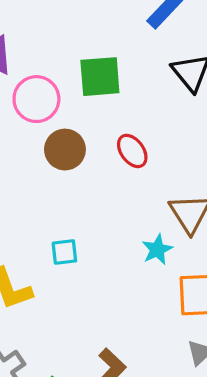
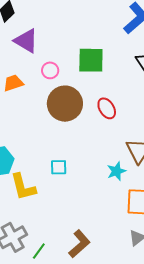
pink circle: (36, 99) -> (50, 70), size x0.6
brown circle: (65, 150) -> (65, 104), size x1.4

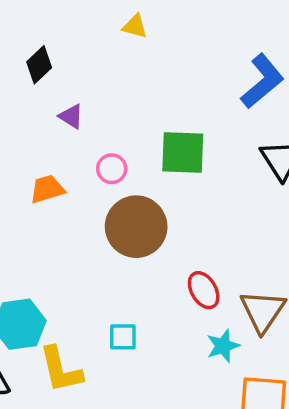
purple triangle: (26, 41) -> (71, 116), size x0.6
red ellipse: (107, 108) -> (204, 290), moved

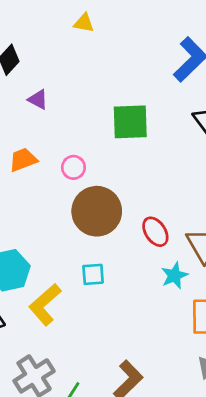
pink circle: (112, 169) -> (73, 167), moved
brown circle: (136, 227) -> (97, 211), moved
yellow L-shape: (61, 370) -> (45, 305), turned 66

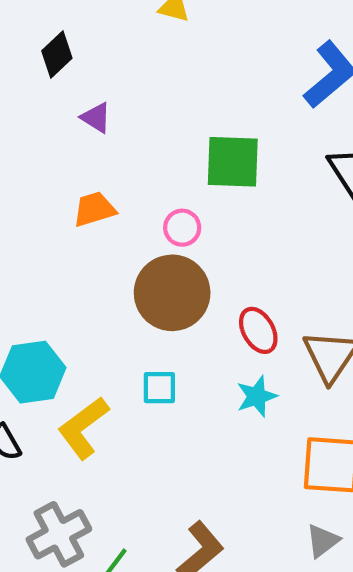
orange trapezoid: (23, 160) -> (94, 209), moved
pink circle: (73, 167) -> (182, 228), moved
cyan star: (174, 275) -> (257, 396), moved

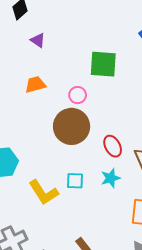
cyan square: (159, 388) -> (75, 181), moved
yellow L-shape: (83, 428) -> (43, 192), moved, turned -88

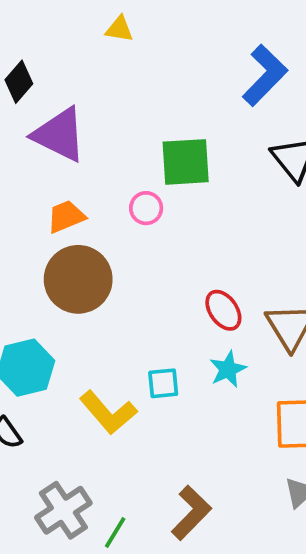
purple triangle: (38, 40) -> (59, 135), size x2.0
pink circle: (78, 95) -> (146, 208), moved
brown circle: (72, 126) -> (78, 279), moved

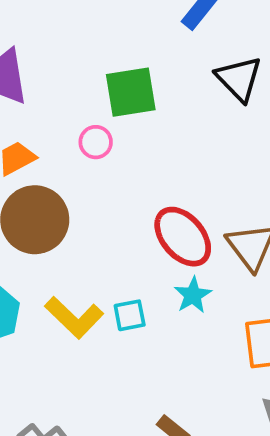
red ellipse: (223, 310) -> (183, 237), size x1.5
yellow L-shape: (108, 413) -> (74, 317), moved

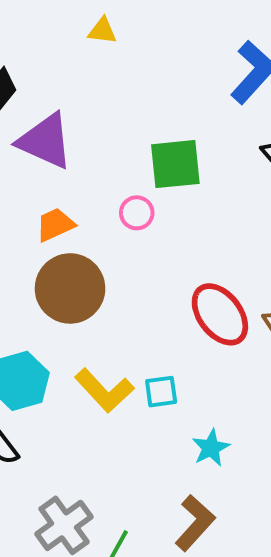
cyan star: (193, 295) -> (211, 448), moved

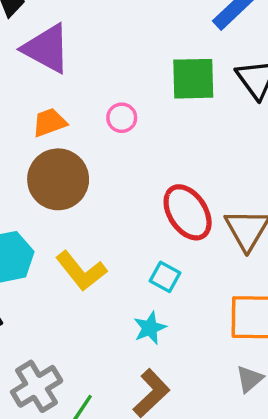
green square: (175, 164) -> (193, 79), moved
cyan square: (161, 392) -> (165, 277), moved, turned 32
cyan star: (211, 448) -> (150, 328), moved

